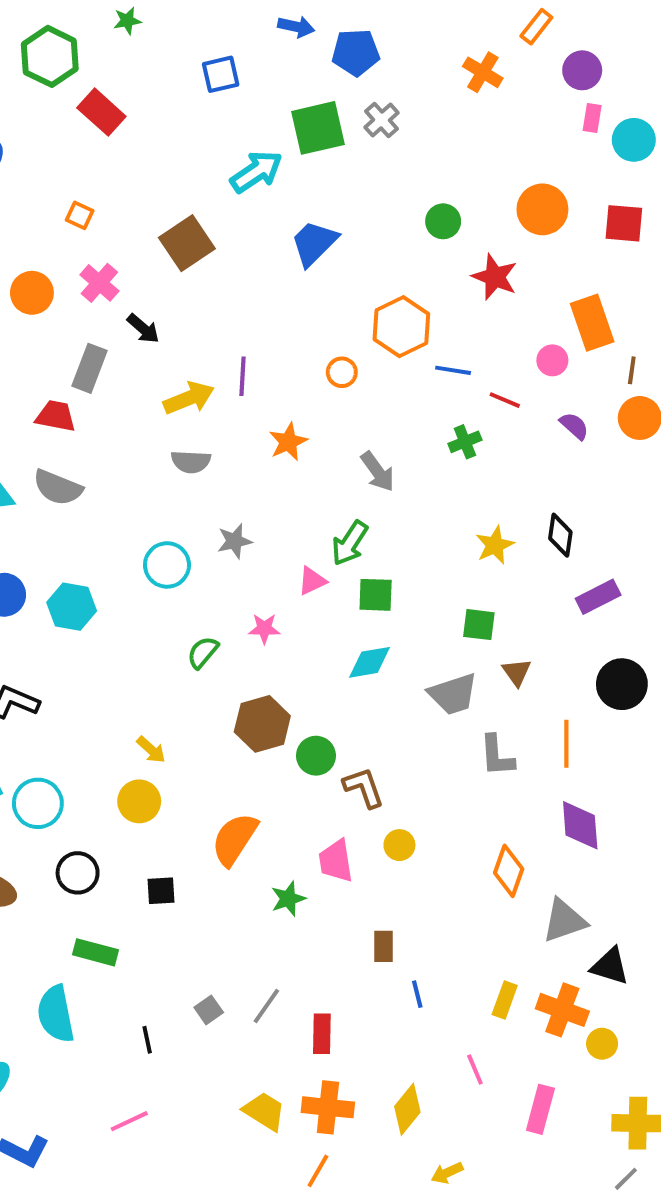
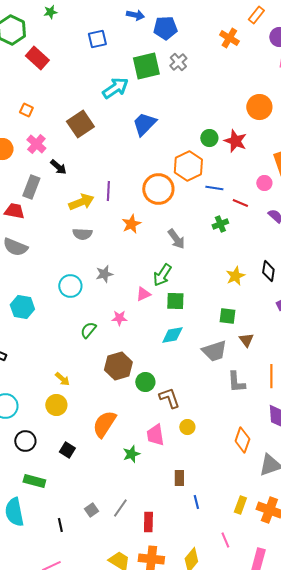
green circle: (443, 221) -> (209, 138), moved
orange circle: (342, 372) -> (158, 189), size x2.0
black square: (161, 891) -> (67, 450), turned 35

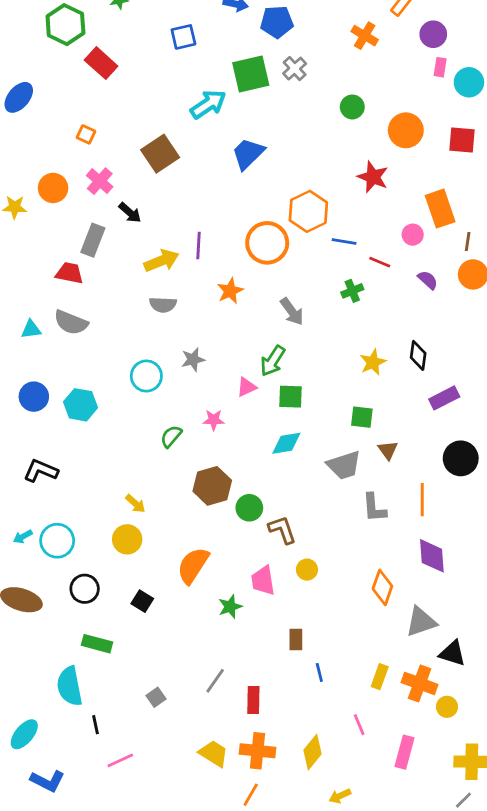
green circle: (209, 138) -> (352, 107), moved
gray square: (91, 510) -> (156, 697), moved
black line: (60, 525) -> (96, 725), moved

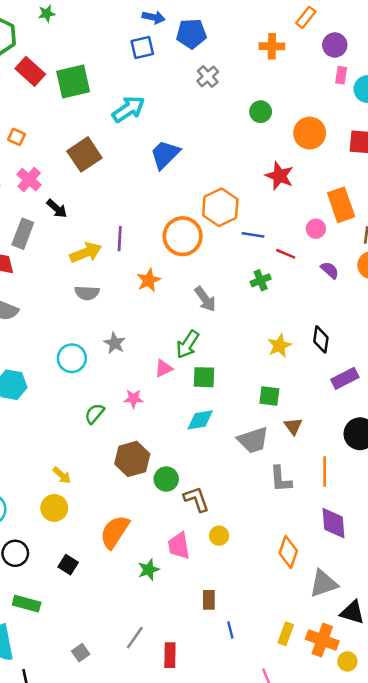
orange cross: (365, 36) -> (272, 46), turned -30
blue square: (183, 37) -> (142, 48), moved
green square: (251, 74) -> (73, 81), moved
gray star: (193, 360) -> (115, 343), turned -30

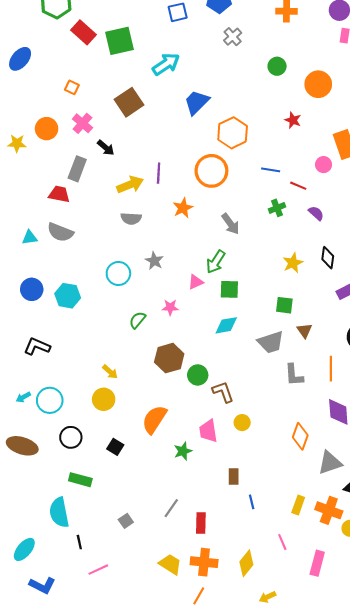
red star: (279, 176) -> (293, 120), size x0.7
orange hexagon: (220, 207) -> (233, 133), moved
purple semicircle: (330, 270) -> (316, 213), moved

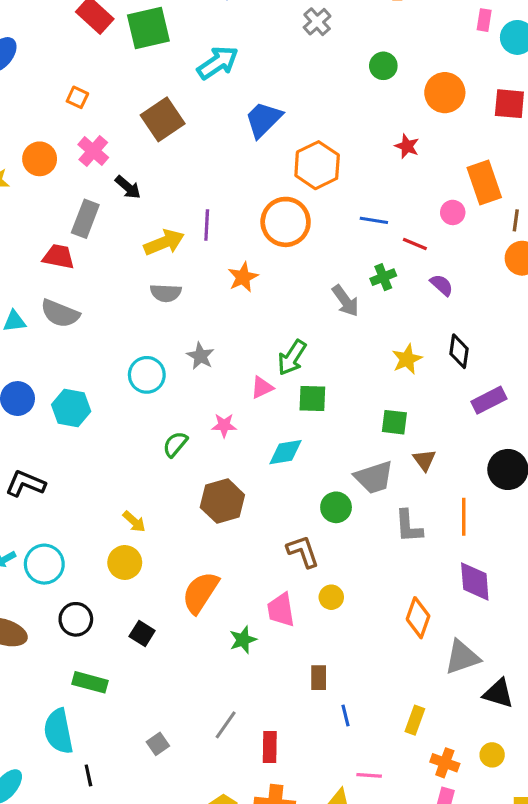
gray arrow: (230, 224) -> (345, 301), moved
cyan diamond: (226, 325) -> (286, 452), moved
green circle: (198, 375) -> (336, 507), moved
orange cross: (329, 510) -> (445, 763), moved, size x0.7
pink line: (282, 542) -> (369, 775), moved, turned -63

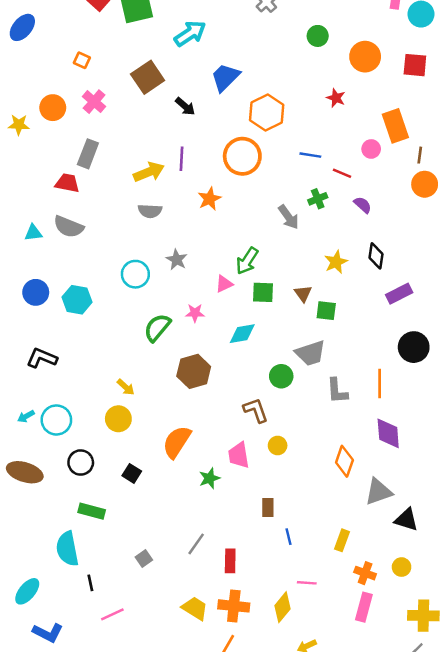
black arrow: (128, 187) -> (185, 106), moved
green semicircle: (175, 444) -> (157, 328), size x1.4
brown triangle: (424, 460) -> (303, 294), moved

